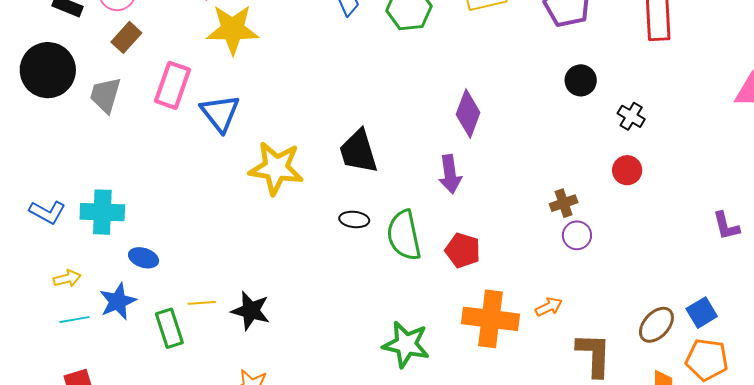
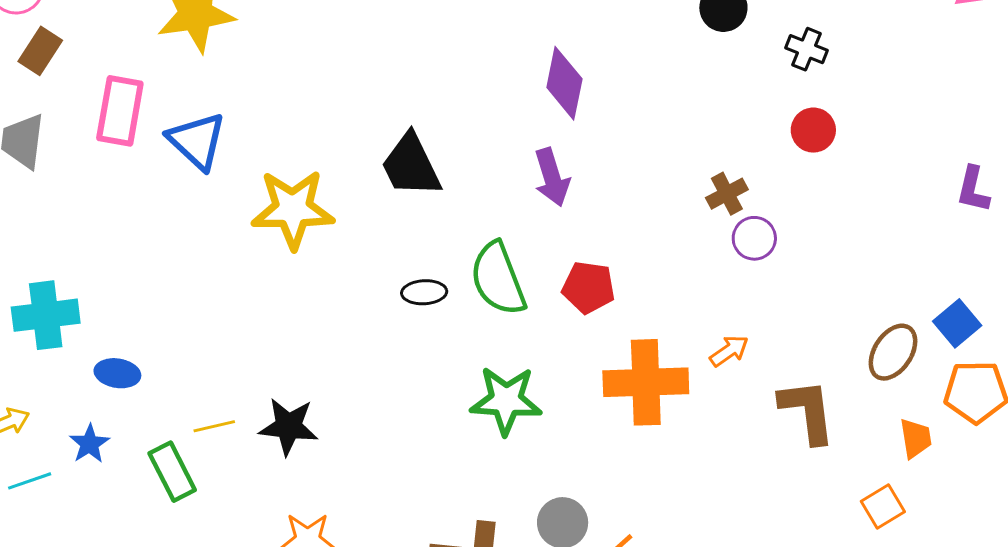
black ellipse: (354, 219) -> (424, 292), moved
purple L-shape: (726, 226) -> (973, 189), turned 36
blue star: (118, 301) -> (89, 444), size x0.7
green star: (406, 344) -> (506, 400), moved

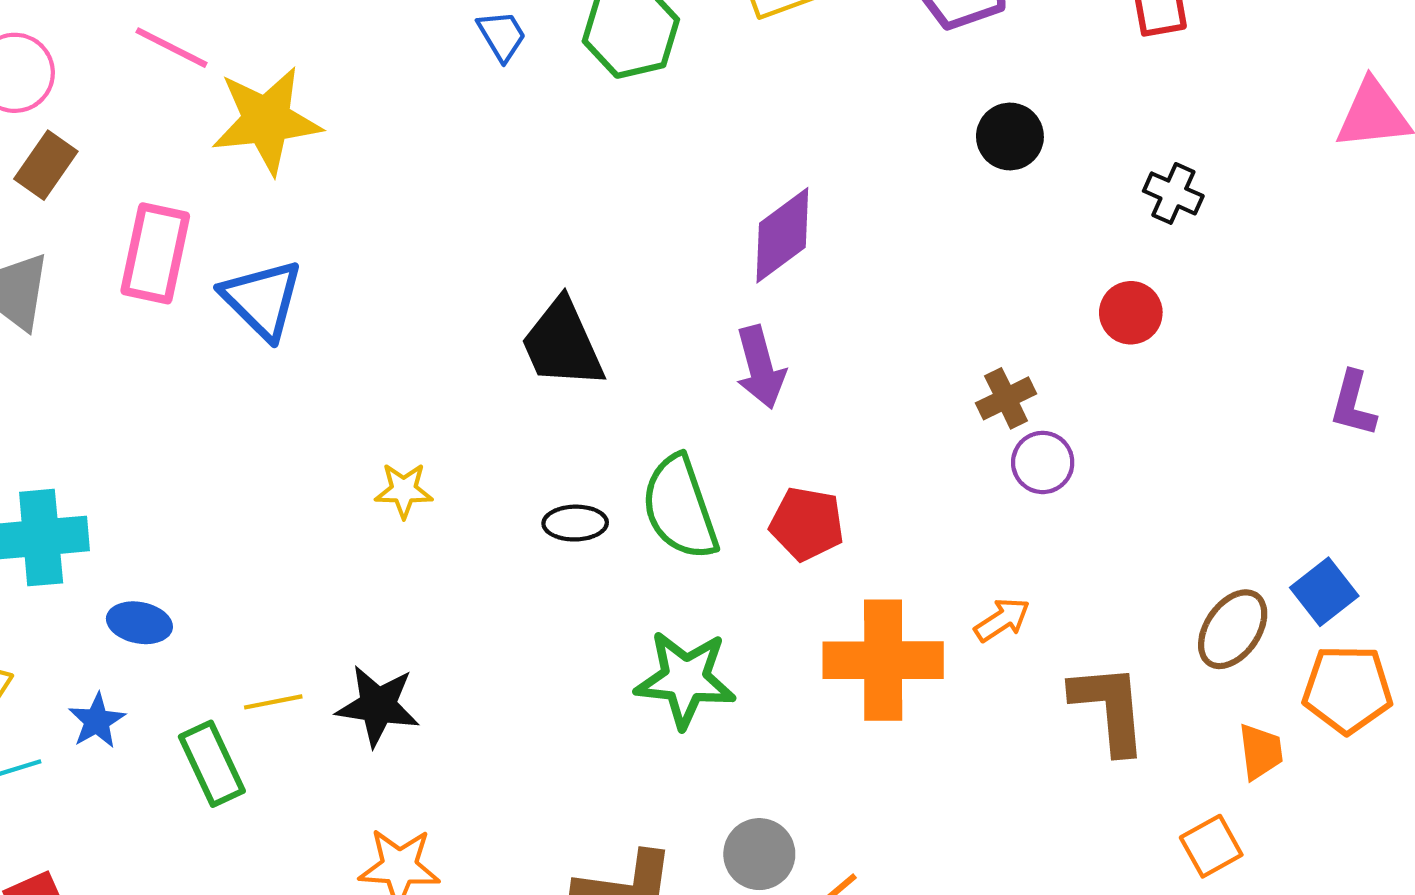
black cross: (806, 49) -> (1173, 193), moved
purple diamond: (564, 83) -> (782, 235), turned 40
yellow star: (293, 209) -> (404, 490), moved, size x0.5

